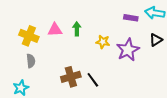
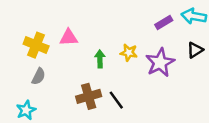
purple rectangle: (131, 18) -> (164, 22), turned -40
green arrow: (77, 29) -> (100, 59), moved
gray semicircle: (31, 61) -> (39, 76), turned 32

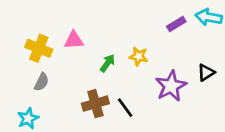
black triangle: (195, 50) -> (206, 73), moved
green arrow: (100, 59) -> (108, 63), turned 36
purple star: (160, 63) -> (171, 86), moved

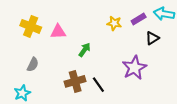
yellow cross: (39, 48) -> (31, 26), moved
yellow star: (139, 56) -> (114, 23), moved
black triangle: (206, 73) -> (152, 38), moved

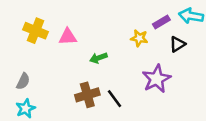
yellow star: (114, 23) -> (139, 38), moved
green arrow: (85, 50) -> (98, 58), turned -144
gray semicircle: (33, 65) -> (23, 81), moved

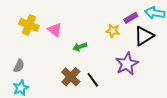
pink triangle: (68, 37) -> (55, 30), turned 42
black triangle: (177, 44) -> (144, 36), size x1.5
brown cross: (87, 95) -> (71, 77), turned -30

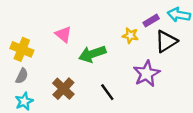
yellow cross: (29, 25) -> (22, 49), moved
green arrow: (80, 47) -> (92, 54), size x1.6
brown cross: (71, 77) -> (63, 89), moved

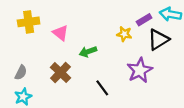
yellow cross: (22, 49) -> (29, 22), moved, turned -30
green arrow: (92, 54) -> (88, 52), size x0.7
brown cross: (63, 89) -> (60, 73), moved

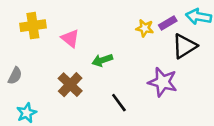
yellow star: (124, 34) -> (145, 28), moved
purple star: (140, 70) -> (163, 82), turned -30
gray semicircle: (21, 73) -> (15, 76), moved

